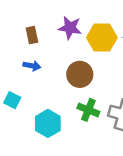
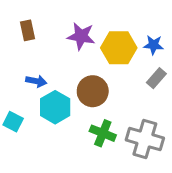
brown rectangle: (32, 35) -> (28, 30), moved
cyan hexagon: (48, 123) -> (55, 107), moved

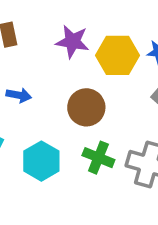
cyan hexagon: (55, 107) -> (41, 161), moved

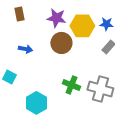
brown circle: (86, 107) -> (61, 43), moved
cyan hexagon: (41, 161) -> (36, 103), moved

